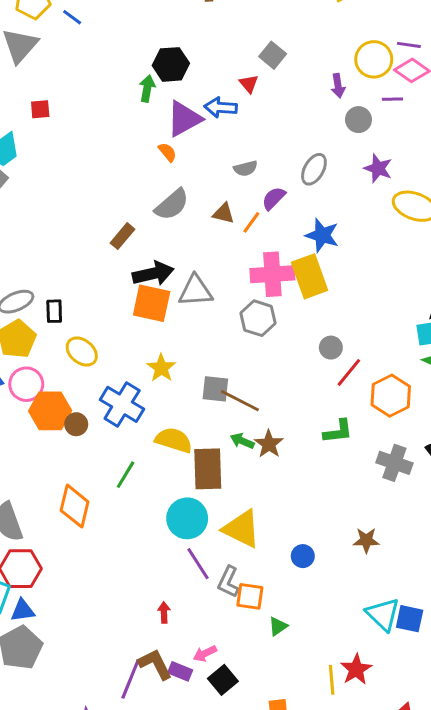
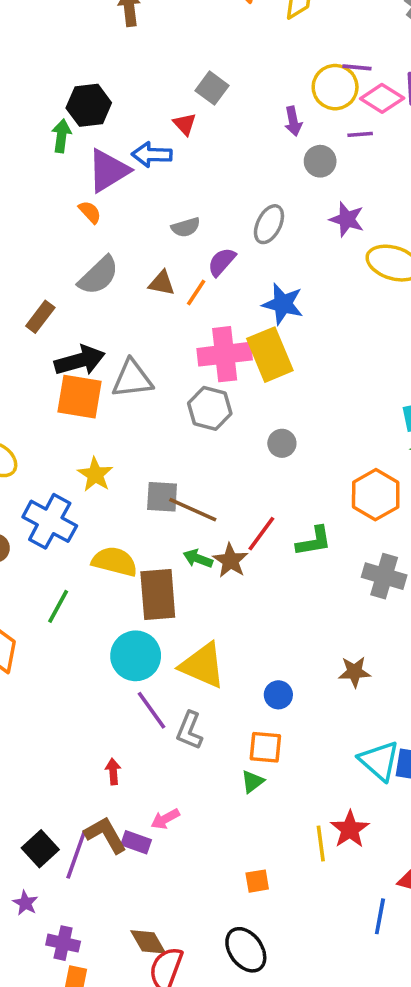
purple line: (409, 45) -> (357, 67), moved
gray circle: (331, 348) -> (282, 443), moved
red line: (349, 372) -> (261, 534), moved
orange square: (250, 596) -> (265, 747), moved
black square: (223, 680) -> (40, 849), moved

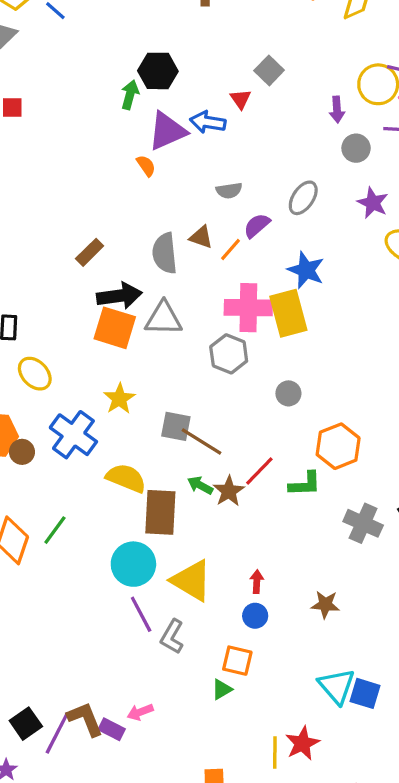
gray semicircle: (98, 275) -> (165, 253), moved, turned 120
orange hexagon: (376, 495) -> (338, 446), moved
green line: (58, 606) -> (55, 530), moved
red arrow: (113, 771) -> (257, 582), moved

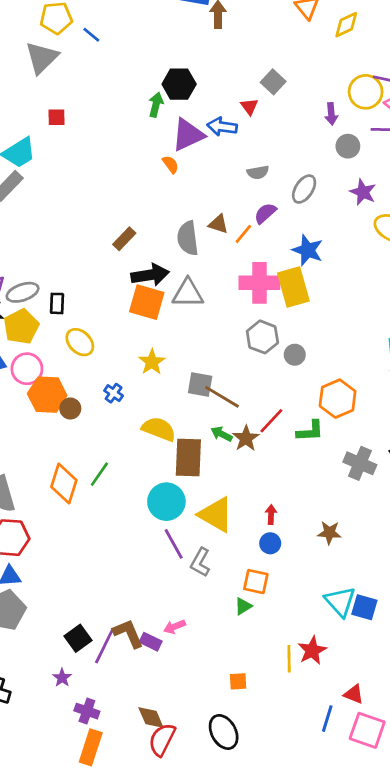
gray semicircle: (229, 191) -> (258, 172), moved
gray hexagon: (229, 354) -> (262, 337), moved
blue cross: (73, 435) -> (114, 393), size x0.5

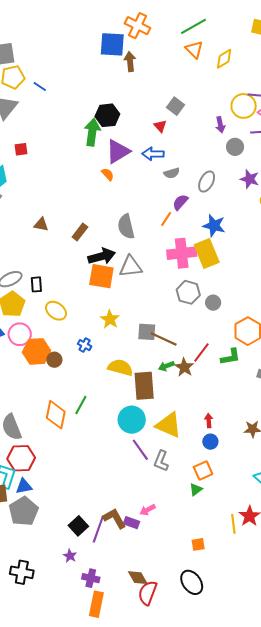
green arrow: (156, 105) -> (92, 132), size x1.5
blue arrow: (222, 127) -> (153, 154), moved
brown triangle: (218, 224) -> (41, 225), moved
green arrow: (222, 434) -> (166, 366), turned -42
orange square: (256, 582) -> (203, 470), turned -30

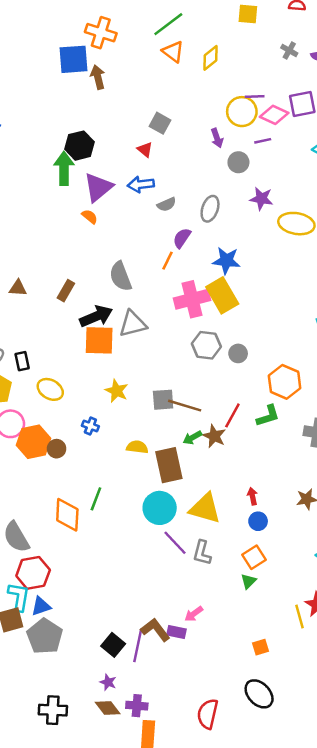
yellow semicircle: (120, 367) -> (137, 447), size x0.7
brown diamond: (138, 578) -> (108, 708), moved

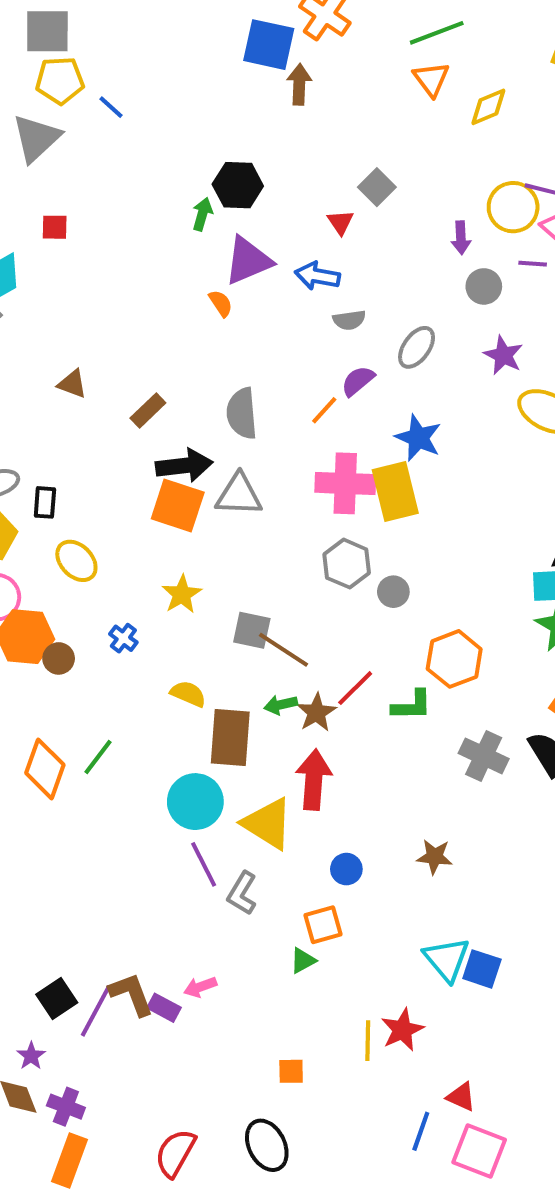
green arrow: (64, 168) -> (202, 214), size x0.6
red arrow: (252, 496) -> (314, 780), moved, size x2.0

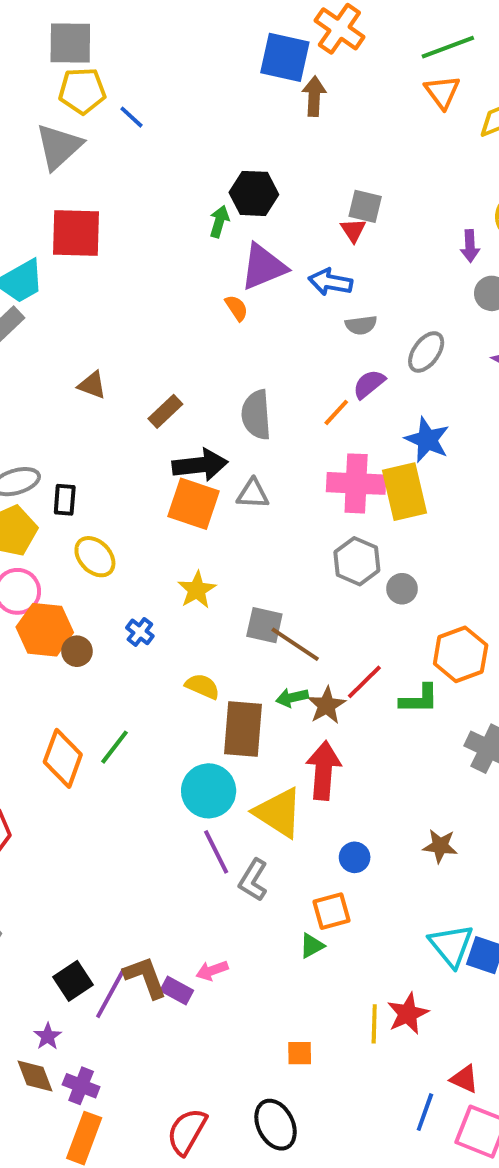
gray square: (377, 187) -> (365, 206), moved, turned -32
red square: (55, 227) -> (76, 233), size x2.0
gray triangle: (239, 495) -> (253, 494), size x0.7

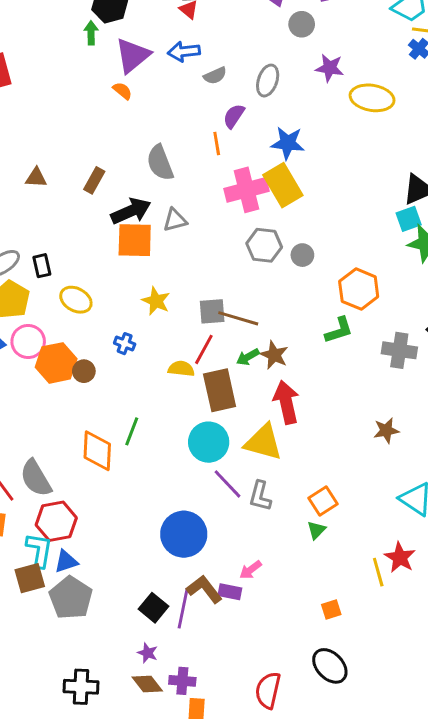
orange line: (336, 412) -> (217, 143), turned -35
red line: (364, 682) -> (204, 349), moved
blue circle: (355, 857) -> (184, 534), moved, size x2.0

